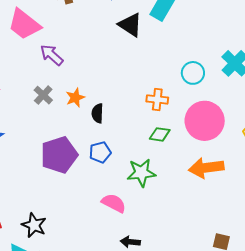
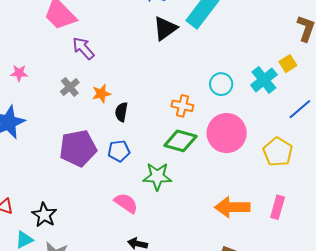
black triangle: (130, 25) -> (165, 28), turned 44
green diamond: (160, 134) -> (180, 141), size x1.5
orange arrow: (206, 168) -> (232, 207), moved

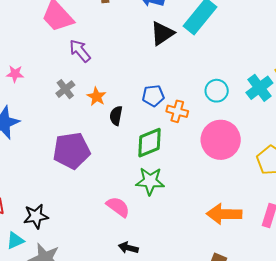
orange star: (101, 94) -> (97, 97), turned -30
green diamond: (180, 141) -> (149, 143), moved, turned -40
blue pentagon: (119, 151) -> (153, 96), moved
black star: (44, 215) -> (36, 216), turned 30

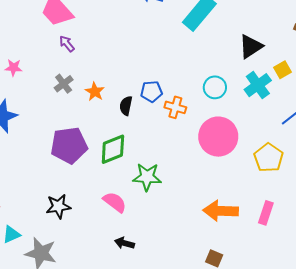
black triangle: (162, 33) -> (251, 46), moved
purple arrow: (80, 51) -> (67, 44), moved, size x0.7
black semicircle: (116, 116) -> (126, 106), moved
green diamond: (149, 143) -> (113, 149), moved
black star: (36, 216) -> (58, 206), moved

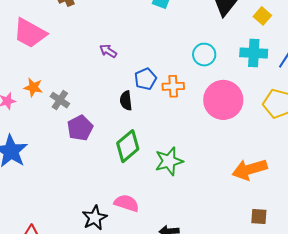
purple arrow: (67, 44) -> (108, 51), moved
cyan cross: (258, 85) -> (254, 53), moved, turned -32
orange star: (95, 92) -> (33, 87), moved
purple pentagon: (69, 145) -> (80, 128), moved, size x0.7
pink semicircle: (115, 202) -> (127, 203), moved

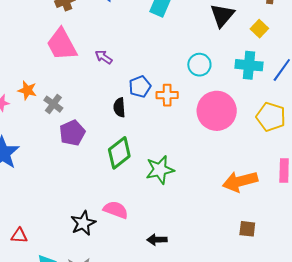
pink trapezoid: (30, 33) -> (62, 44), moved, turned 30

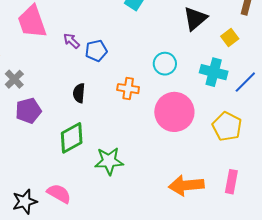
blue pentagon: (140, 87) -> (96, 51), moved

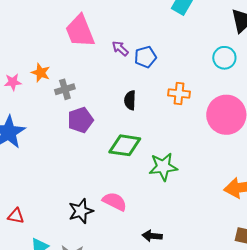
cyan circle: (165, 64) -> (224, 58), moved
gray cross: (14, 79) -> (65, 89), turned 30
green diamond: (72, 138) -> (125, 145), turned 40

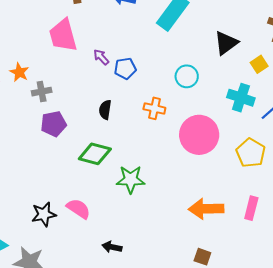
cyan circle: (224, 58) -> (187, 76), moved

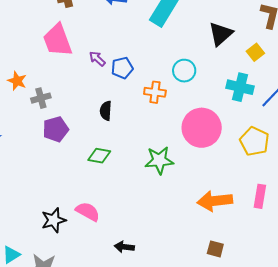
orange cross: (154, 108) -> (155, 92), moved
green diamond: (95, 154) -> (99, 156), size x0.7
green star: (131, 179) -> (159, 160), moved

